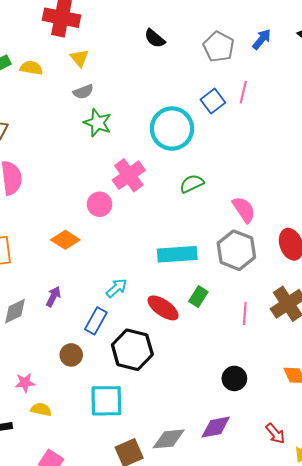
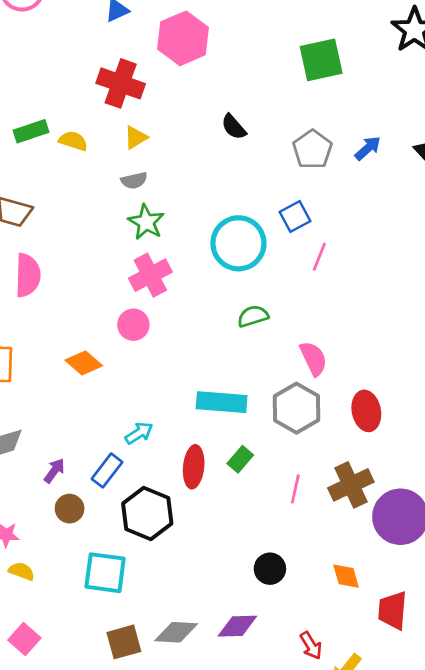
yellow triangle: (79, 58) -> (136, 137), turned 30
pink line: (243, 92) -> (319, 257), moved
pink cross: (129, 175) -> (150, 275), moved
purple arrow: (53, 297) -> (54, 471), moved
red ellipse: (163, 308) -> (194, 467), turned 52

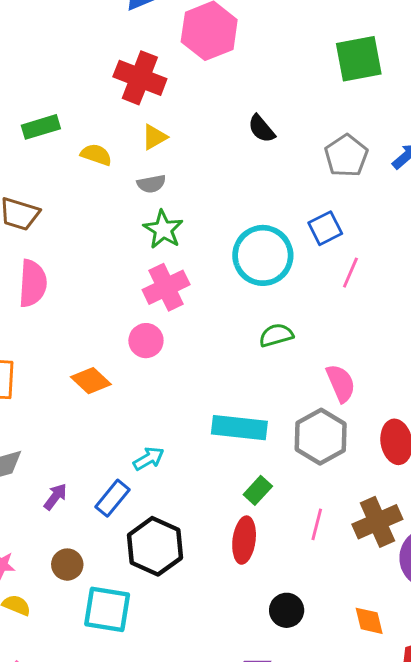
yellow semicircle: (73, 141) -> (96, 155), moved
red ellipse: (194, 467) -> (244, 540), moved
brown circle: (70, 509) -> (67, 565), moved

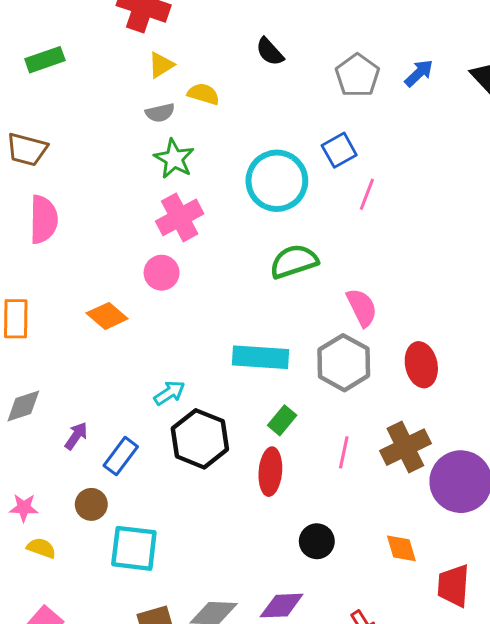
yellow semicircle: (96, 155) -> (203, 94), moved
green semicircle: (276, 335) -> (294, 261), size x1.4
blue rectangle: (113, 498) -> (121, 456), moved
black hexagon: (155, 546) -> (200, 439), moved

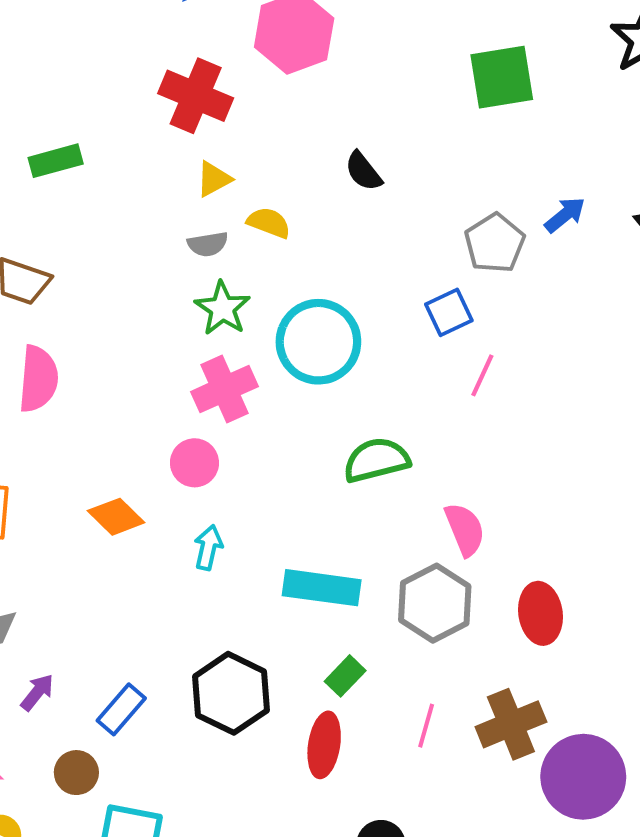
gray pentagon: (357, 75) -> (495, 243), moved
cyan circle: (277, 181) -> (318, 342), moved
cyan arrow: (169, 393) -> (208, 547), moved, turned -48
purple arrow: (76, 436) -> (37, 692), moved

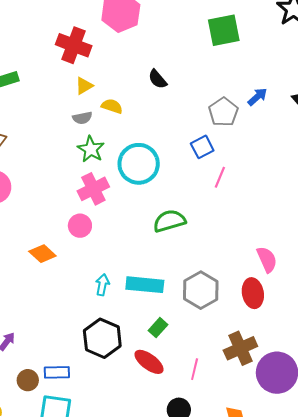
pink semicircle: (465, 529) -> (267, 259), moved
cyan arrow: (208, 547) -> (102, 285), moved
blue rectangle: (121, 709) -> (57, 372), moved, turned 50
pink line: (426, 726) -> (195, 369), moved
red ellipse: (324, 745) -> (149, 362), turned -60

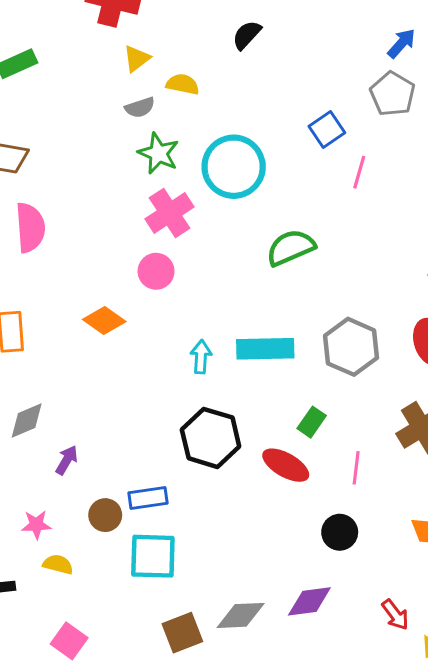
black semicircle: (157, 79) -> (247, 35), turned 90
gray pentagon: (223, 112) -> (393, 94), moved
green rectangle: (158, 328) -> (312, 422), moved

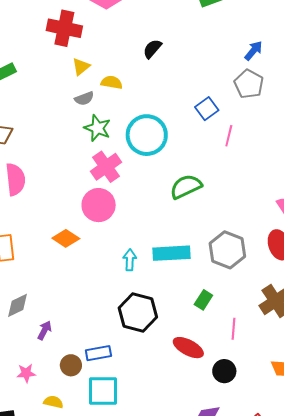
pink circle: (156, 271) -> (99, 205), size x1.4
red ellipse: (286, 465) -> (188, 348), moved
yellow semicircle: (58, 564) -> (53, 402), moved

